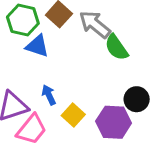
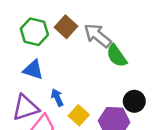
blue triangle: (37, 46) -> (33, 70), moved

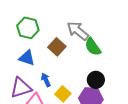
brown square: (66, 27) -> (57, 47), moved
black circle: (134, 101) -> (96, 80), moved

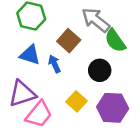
blue arrow: (46, 80) -> (54, 64), moved
black circle: (96, 80) -> (100, 70), moved

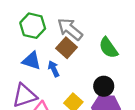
gray arrow: (96, 20) -> (70, 29), moved
black circle: (100, 70) -> (104, 86), moved

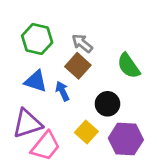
gray arrow: (70, 29) -> (82, 43), size x0.7
black circle: (104, 86) -> (107, 104), moved

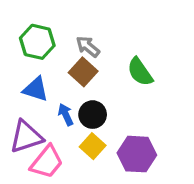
blue arrow: (62, 91) -> (66, 115), moved
black circle: (107, 104) -> (93, 115), moved

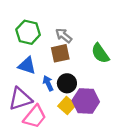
brown square: (83, 72) -> (60, 53), turned 36
purple hexagon: (137, 154) -> (86, 101), moved

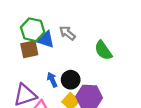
brown square: (60, 53) -> (29, 49), moved
blue triangle: (27, 66) -> (46, 40), moved

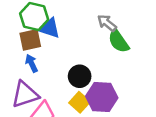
gray arrow: (67, 33) -> (107, 23), moved
blue arrow: (52, 80) -> (32, 63), moved

